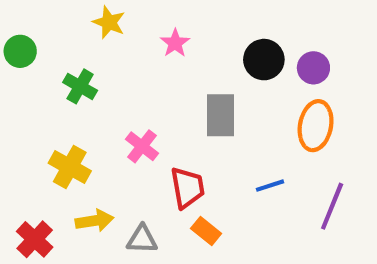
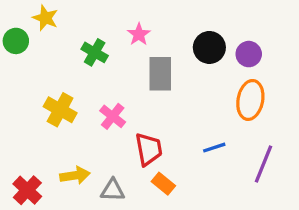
yellow star: (109, 22) -> (45, 18), moved
green cross: (80, 86) -> (95, 52), moved
gray rectangle: (221, 115) -> (160, 74), moved
yellow cross: (70, 167) -> (60, 110), moved

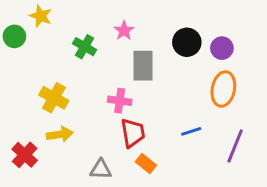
pink cross: (113, 116) -> (120, 101), moved, turned -30
yellow arrow: (75, 175) -> (60, 134), moved
red cross: (27, 190) -> (25, 155), moved

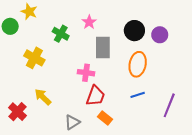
orange ellipse: (223, 89) -> (138, 64), moved
yellow cross: (54, 98) -> (34, 58), moved
red trapezoid: (133, 133) -> (95, 96), turned 30
yellow arrow: (60, 134) -> (43, 97), turned -126
gray triangle: (101, 169) -> (72, 122), turned -35

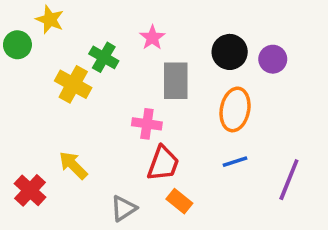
yellow cross: (34, 58) -> (73, 84), moved

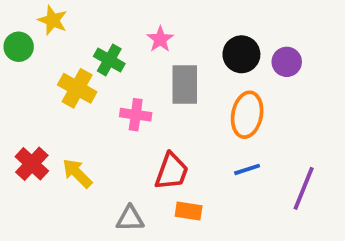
pink cross: (147, 124) -> (136, 115), moved
red cross: (30, 190) -> (32, 164), moved
orange rectangle: (179, 201) -> (189, 211), turned -30
gray triangle: (124, 208) -> (130, 219), turned 32

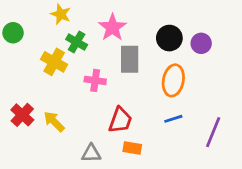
yellow star: (53, 20) -> (61, 14), moved
pink star: (160, 39) -> (112, 27), size x1.5

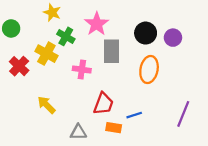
red cross: (22, 115) -> (19, 66), moved
blue line: (173, 119) -> (134, 115), moved

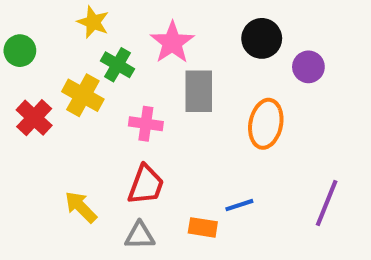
black circle: (146, 33) -> (262, 38), moved
red trapezoid: (103, 104) -> (146, 185), moved
yellow arrow: (46, 105) -> (81, 207), moved

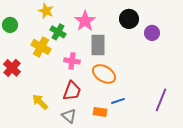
red cross: (34, 118) -> (12, 68), moved
orange ellipse: (266, 124) -> (104, 74), moved, turned -70
gray triangle: (140, 236) -> (69, 116), turned 42

